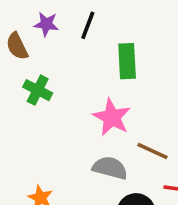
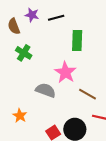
black line: (88, 25) -> (56, 18), turned 49
gray semicircle: (110, 168) -> (46, 90), moved

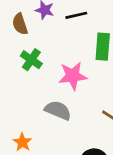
pink star: (65, 72) -> (73, 76), moved, turned 30

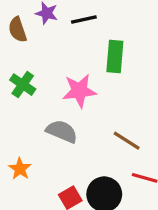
green cross: (31, 60) -> (23, 85), moved

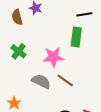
black line: (84, 19) -> (84, 14), moved
brown line: (127, 141) -> (65, 81), moved

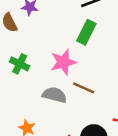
green rectangle: (76, 37) -> (86, 32), turned 30

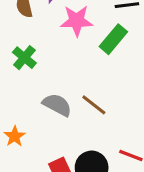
pink star: (63, 62) -> (77, 21), moved

